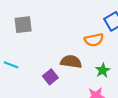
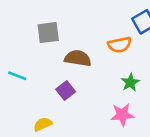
gray square: (23, 25) -> (48, 33), moved
brown semicircle: (71, 62) -> (78, 58), moved

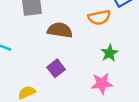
purple square: (66, 91) -> (56, 68), moved

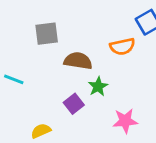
green star: (109, 53) -> (98, 87), moved

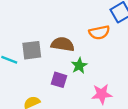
gray square: (47, 34) -> (32, 50), moved
purple square: (74, 104) -> (59, 80), turned -35

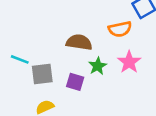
gray square: (32, 50) -> (42, 74), moved
pink star: (102, 94) -> (129, 62), moved, turned -30

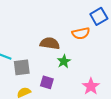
pink star: (129, 62) -> (91, 86), moved
purple square: (75, 82) -> (47, 82), moved

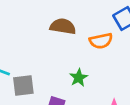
brown semicircle: (50, 43) -> (63, 26), moved

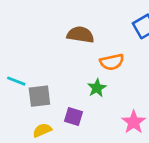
orange semicircle: (101, 41) -> (112, 62), moved

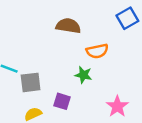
green star: (97, 88) -> (83, 75), turned -30

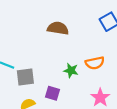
orange semicircle: (97, 51) -> (95, 63), moved

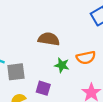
brown semicircle: (58, 28) -> (49, 39), moved

